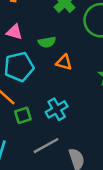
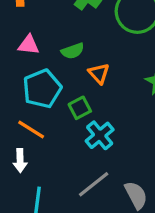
orange triangle: (64, 62) -> (99, 73), turned 42
green square: (23, 115) -> (80, 108), moved

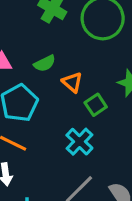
green square: (80, 108) -> (96, 105), moved

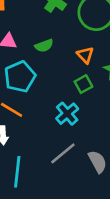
orange triangle: (72, 82) -> (85, 55), moved

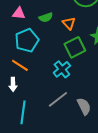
orange triangle: (85, 55) -> (69, 23), moved
green square: (83, 84) -> (75, 47), size x1.5

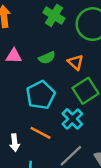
cyan pentagon: (27, 40) -> (41, 95), moved
orange line: (20, 65) -> (41, 133), moved

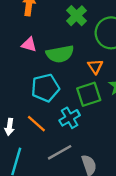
green semicircle: (47, 58) -> (60, 54), size x1.6
orange triangle: (75, 62) -> (95, 66), moved

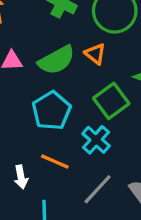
orange triangle: (95, 66) -> (95, 54), moved

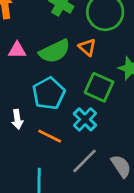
green square: (111, 101) -> (99, 87), turned -32
white arrow: (21, 177) -> (17, 119), moved

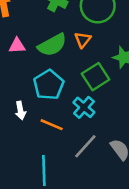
orange triangle: (87, 47) -> (83, 40), turned 30
green square: (99, 87) -> (96, 77), turned 36

